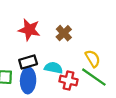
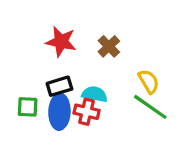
red cross: (68, 80) -> (87, 112), moved

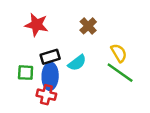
red star: (61, 42) -> (37, 25), moved
cyan semicircle: (95, 94) -> (77, 63), turned 132
red cross: (87, 112) -> (46, 95), moved

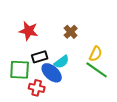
yellow semicircle: (119, 53) -> (96, 54), turned 56
green square: (26, 73) -> (20, 70), size x1.5
blue ellipse: (50, 76) -> (52, 73), moved, turned -50

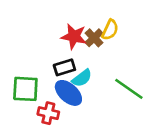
red star: (29, 31) -> (74, 36), moved
yellow semicircle: (96, 54) -> (110, 30), moved
black rectangle: (40, 57) -> (64, 67), moved

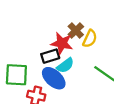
yellow semicircle: (110, 30) -> (90, 39), moved
red star: (74, 36) -> (62, 43), moved

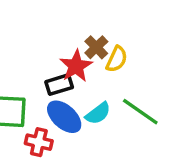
red star: (62, 43) -> (76, 66), turned 30
cyan semicircle: (65, 65) -> (98, 113), moved

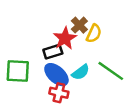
red cross: (39, 142) -> (59, 93), moved

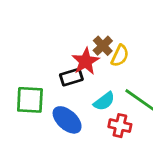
blue ellipse: (56, 75) -> (67, 120), moved
red cross: (59, 93) -> (120, 126), moved

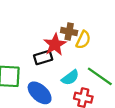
brown cross: (103, 46) -> (69, 32), turned -35

